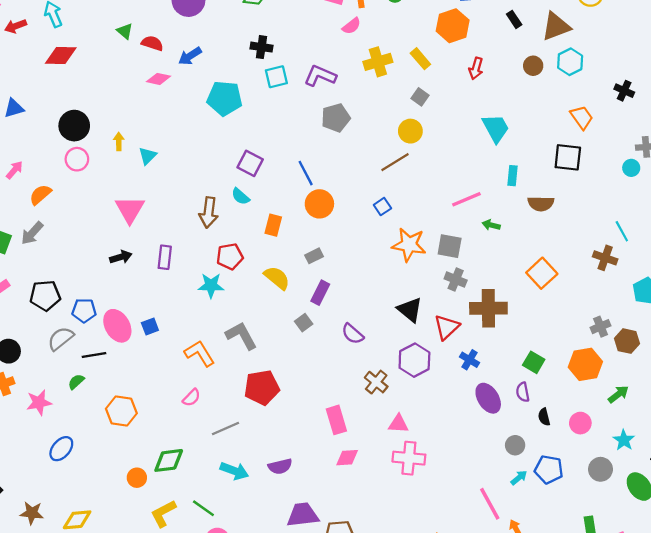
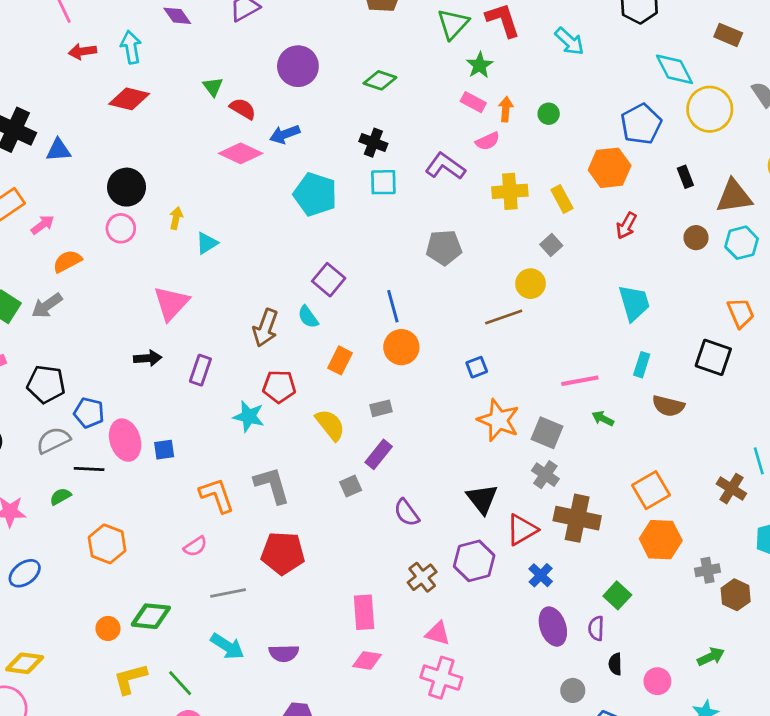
purple L-shape: (320, 76) -> (445, 166), moved
pink diamond: (159, 79) -> (241, 153), size x1.4
orange hexagon: (585, 364) -> (661, 540), moved

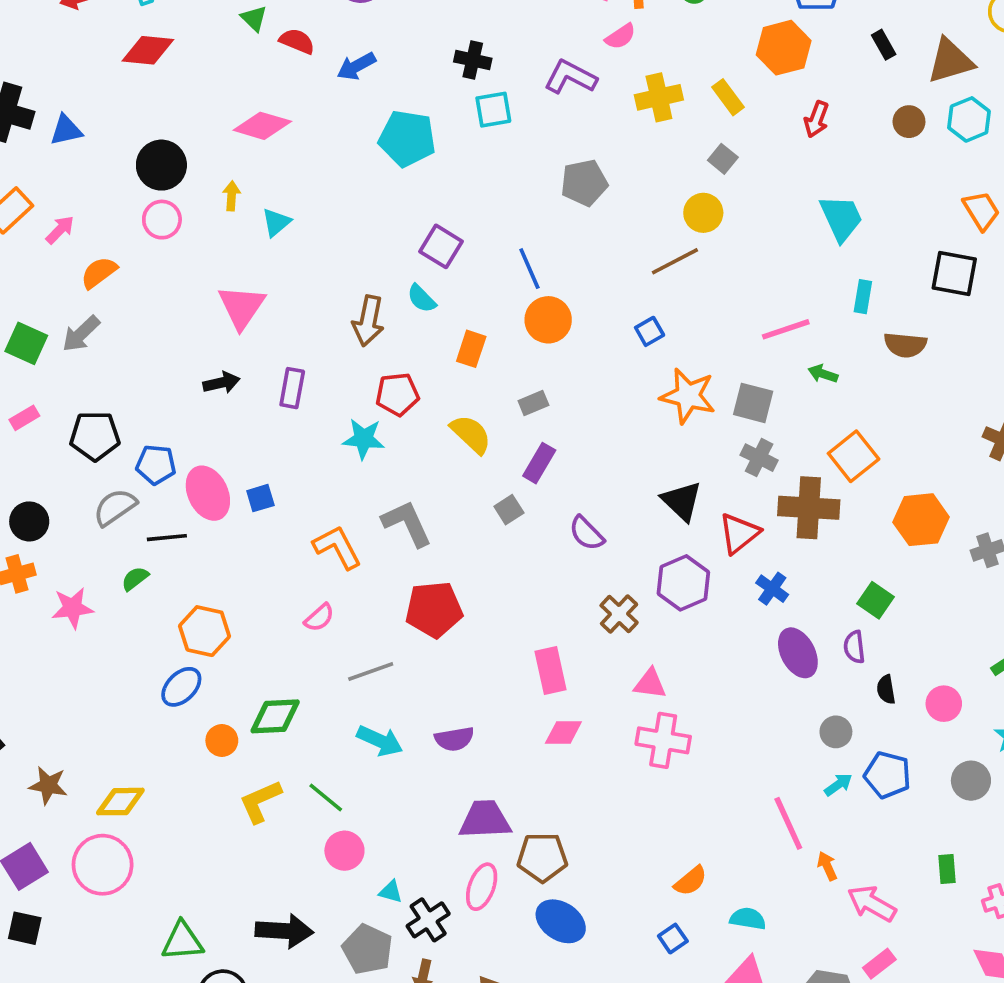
pink diamond: (241, 153) -> (262, 126), moved
orange square: (651, 490) -> (854, 456), moved
blue ellipse: (25, 573) -> (181, 687), moved

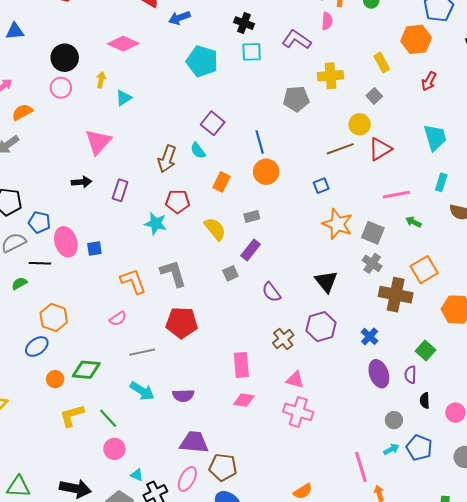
pink semicircle: (620, 36) -> (327, 21), turned -60
yellow cross: (659, 97) -> (331, 76), moved
red triangle: (739, 533) -> (380, 149), moved

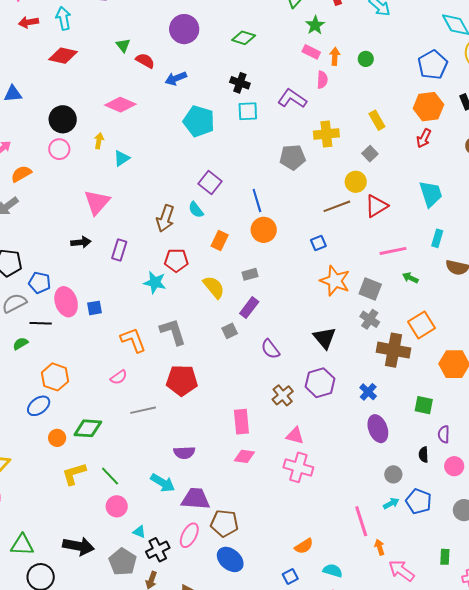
orange hexagon: (416, 39) -> (428, 107), moved
green square: (426, 351) -> (424, 405), turned -30
purple semicircle: (410, 375) -> (444, 434), moved
cyan arrow: (142, 391) -> (163, 483), moved

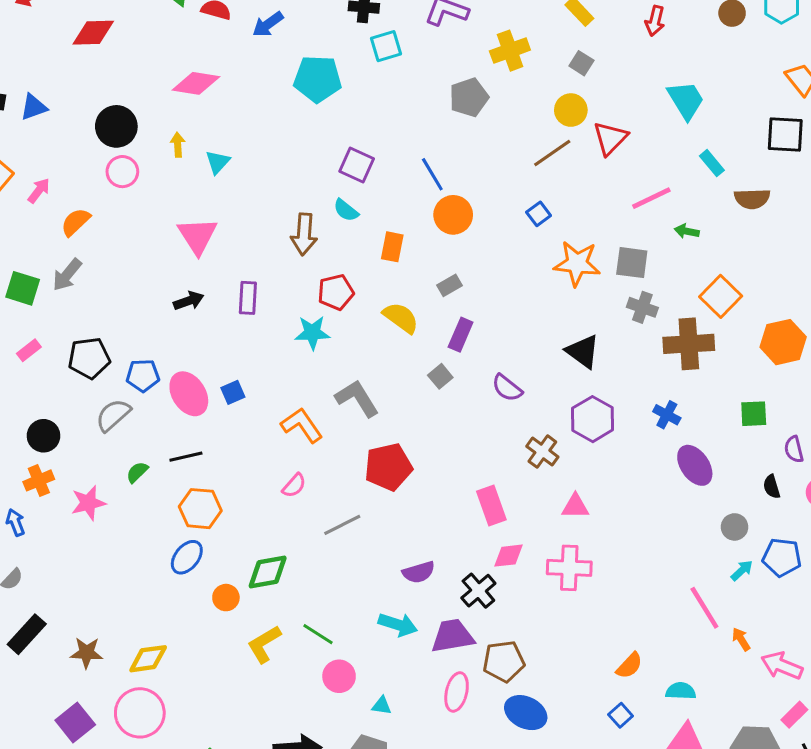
cyan rectangle: (437, 238) -> (712, 163), turned -42
black line: (41, 323) -> (186, 457), moved
pink cross: (298, 467) -> (569, 568), moved
black cross: (158, 550) -> (478, 591), moved

